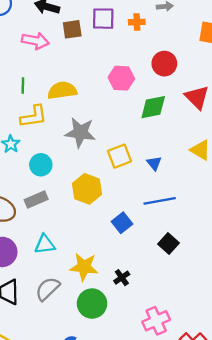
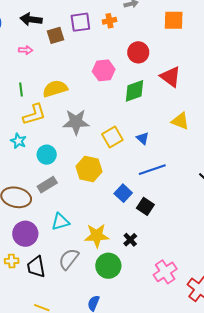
pink arrow: (35, 41) -> (26, 50), size x0.6
black square: (168, 243) -> (145, 206), moved

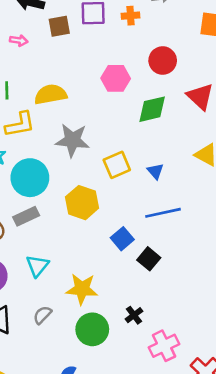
cyan circle: (47, 155) -> (30, 178), size x1.5
cyan triangle: (60, 222) -> (37, 266), turned -42
black cross: (130, 240) -> (134, 315), moved
gray semicircle: (69, 259) -> (42, 315), size x0.7

